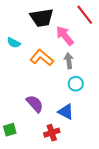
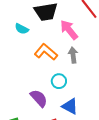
cyan semicircle: (14, 43) -> (22, 29), moved
cyan circle: (76, 84) -> (59, 81), moved

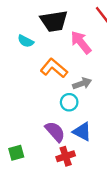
gray arrow: (73, 55) -> (82, 83), moved, turned 77
purple semicircle: (39, 98) -> (55, 132), moved

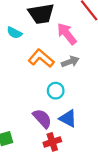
gray arrow: (82, 83) -> (70, 62), moved

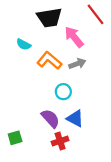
cyan semicircle: (14, 33) -> (24, 44), moved

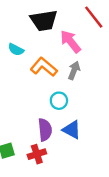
gray arrow: (77, 64) -> (74, 70), turned -49
purple semicircle: (50, 118) -> (45, 130), turned 36
red cross: (60, 141) -> (37, 154), moved

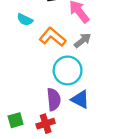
gray arrow: (74, 70) -> (83, 40), turned 30
cyan circle: (59, 101) -> (68, 70), size x1.6

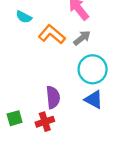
cyan circle: (68, 70) -> (93, 69), moved
blue triangle: (80, 99) -> (94, 100), moved

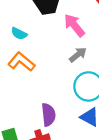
orange L-shape: (52, 34) -> (21, 62), moved

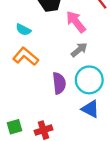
purple semicircle: (48, 115) -> (59, 83), moved

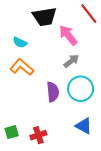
blue triangle: (90, 109) -> (84, 126), moved

